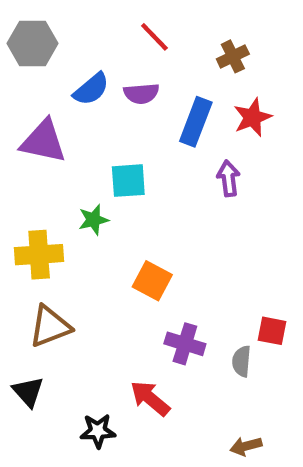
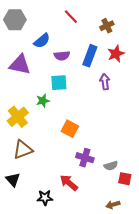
purple semicircle: (141, 93) -> (62, 56), moved
yellow cross: (39, 255) -> (18, 117), turned -35
red square: (272, 331) -> (125, 179), moved
gray semicircle: (242, 361) -> (111, 166), turned -112

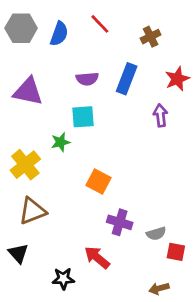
blue semicircle: (42, 41) -> (59, 34), moved, turned -30
red star: (116, 54) -> (177, 79), moved
purple arrow: (105, 82) -> (160, 115), moved

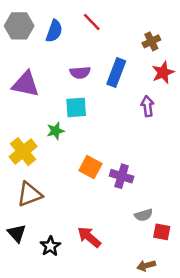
brown cross: (151, 37) -> (151, 41), moved
purple cross: (120, 222) -> (122, 176), moved
black star: (63, 279) -> (50, 246), moved, turned -30

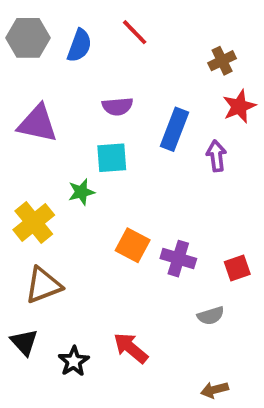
blue rectangle: (116, 72) -> (175, 129), moved
red square: (162, 232) -> (237, 268), moved, turned -30

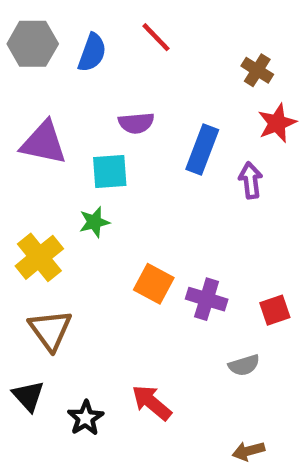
brown cross: (222, 61) -> (257, 70), turned -32
cyan square: (112, 158) -> (110, 171), moved
brown triangle: (43, 285) -> (50, 330), turned -45

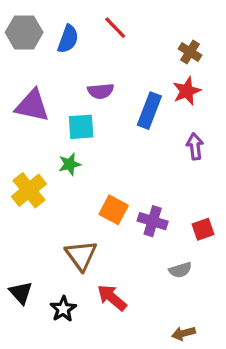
red star: (277, 123) -> (187, 91), moved
purple arrow: (251, 180) -> (195, 146), moved
brown triangle: (50, 330) -> (81, 255), moved

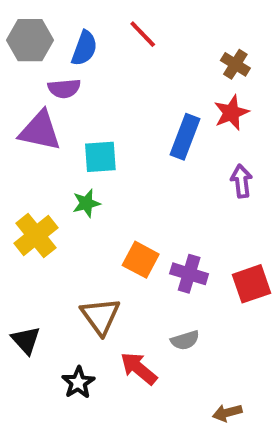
purple semicircle: (101, 91) -> (64, 88), moved
red square: (203, 229) -> (251, 284), size x1.4
gray semicircle: (180, 270) -> (185, 340), moved
black triangle: (21, 293) -> (26, 340), moved

